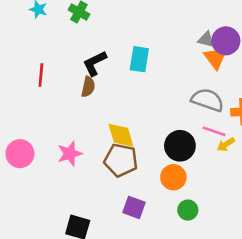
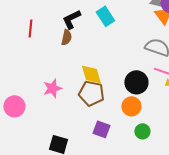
cyan rectangle: (139, 59) -> (105, 16), turned -42
pink circle: (20, 154) -> (14, 106), moved

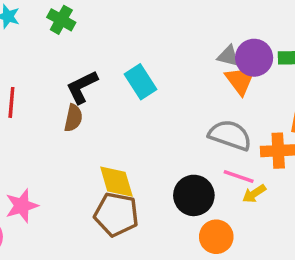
pink star: (52, 88) -> (22, 206), moved
orange circle: (131, 106) -> (216, 237), moved

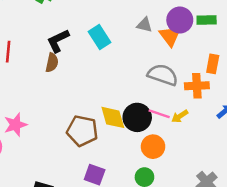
gray triangle: (228, 56) -> (144, 25), moved
pink line: (239, 176) -> (159, 114), moved
yellow diamond: (116, 182) -> (113, 117), moved

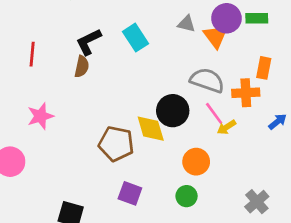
pink line: (159, 114) -> (214, 113), moved, turned 35
black circle: (137, 117) -> (173, 111), moved
pink star: (15, 125) -> (40, 116), moved

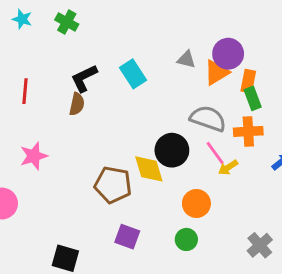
green rectangle: (257, 18) -> (253, 98), moved, turned 70
orange triangle: (215, 36) -> (217, 72), turned 36
orange rectangle: (264, 68) -> (248, 81), moved

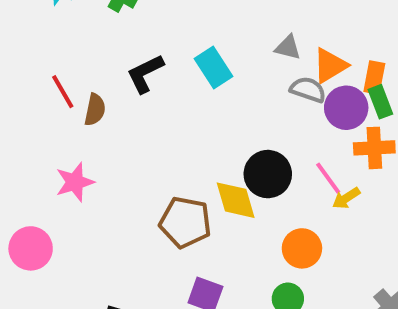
purple circle: (228, 54) -> (346, 108), moved
red line: (25, 91) -> (63, 92), turned -35
brown semicircle: (77, 104) -> (95, 110), moved
gray semicircle: (208, 119) -> (308, 90), moved, size x0.7

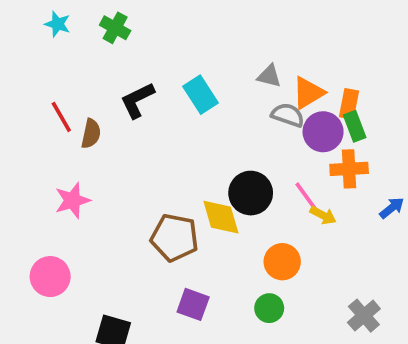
yellow arrow: (346, 198) -> (323, 215), turned -120
pink circle: (31, 248) -> (50, 277), moved

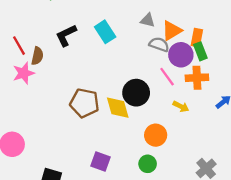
pink line: (306, 197) -> (167, 77), moved
pink star: (72, 200) -> (24, 73), moved
brown pentagon: (175, 238) -> (84, 103), moved

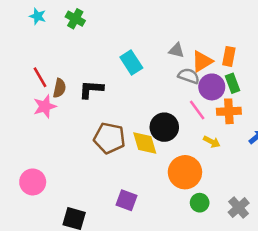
black L-shape: (66, 35) -> (91, 89), moved, turned 30
orange rectangle: (197, 38) -> (229, 56), moved
orange circle: (156, 135) -> (185, 172), size x1.4
green circle: (148, 164) -> (200, 203), moved

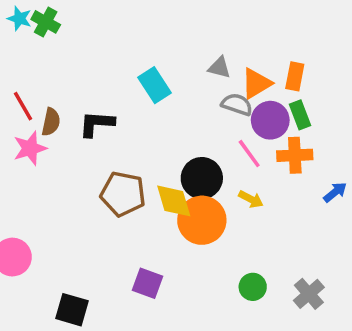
green cross: (75, 19) -> (46, 22), moved
yellow arrow: (212, 142) -> (251, 199), moved
orange circle: (185, 172) -> (202, 220), moved

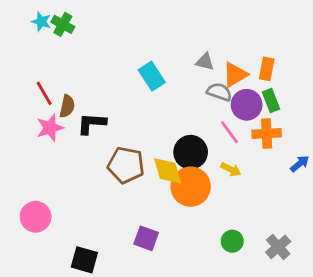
black L-shape: (97, 124) -> (92, 123), moved

